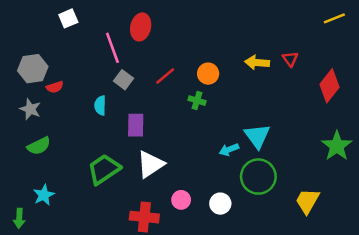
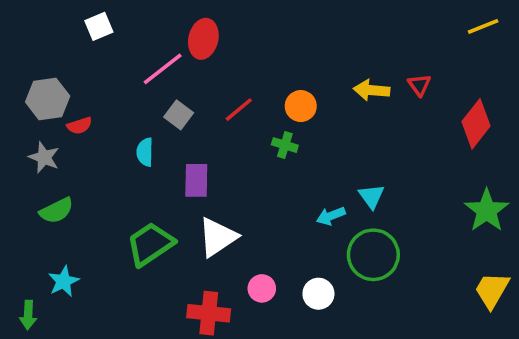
pink line: (112, 48) -> (163, 69), turned 72
cyan triangle: (257, 136) -> (372, 196), size x0.7
yellow trapezoid: (307, 201) -> (492, 290), moved

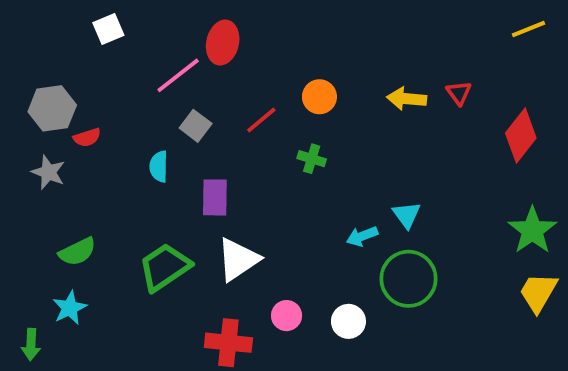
orange circle: (301, 106) -> (319, 97), moved
green semicircle: (56, 211) -> (77, 252), moved
yellow trapezoid: (492, 290) -> (538, 292), moved

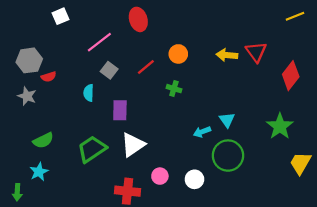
red ellipse: (223, 43) -> (138, 19), moved, turned -30
red triangle: (459, 93) -> (256, 52), size x1.5
green star: (532, 230) -> (280, 126), moved

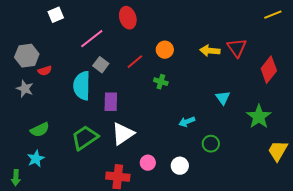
cyan semicircle: (89, 93) -> (82, 86), size x1.8
cyan triangle: (227, 120) -> (223, 98), moved
green circle: (228, 156) -> (211, 144), size x0.6

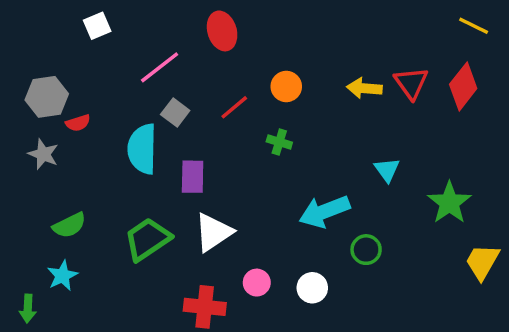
yellow line: (273, 15) -> (474, 26), turned 48
red diamond: (269, 70) -> (463, 86), moved
cyan arrow: (187, 122) -> (324, 211), size x1.8

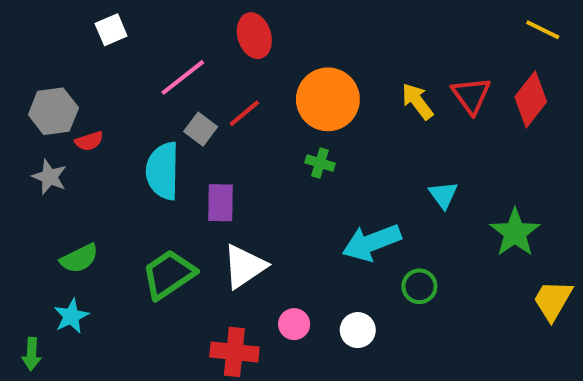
orange circle: (286, 86) -> (328, 99), size x1.8
yellow arrow: (364, 88) -> (417, 101), turned 48
red line: (234, 107) -> (244, 113), moved

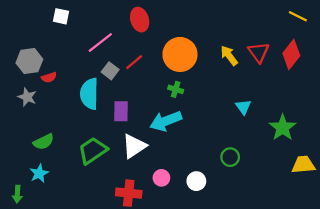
white square: (111, 30) -> (61, 16), turned 35
cyan arrow: (372, 243) -> (166, 121), moved
yellow trapezoid: (553, 300) -> (303, 165), turned 55

